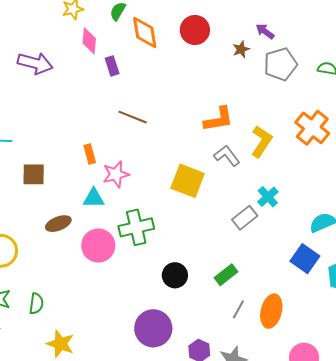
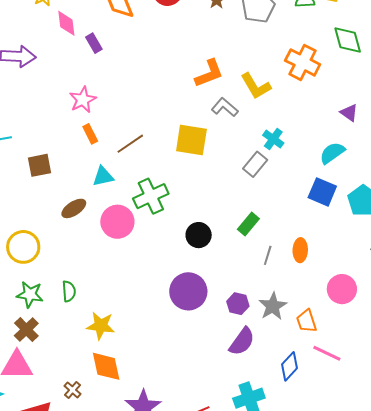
brown line: (133, 117) -> (130, 144), moved, turned -44
yellow L-shape: (262, 141) -> (256, 86), turned 128
pink star: (116, 174) -> (83, 100), moved
orange ellipse: (271, 311) -> (300, 250), size x0.7

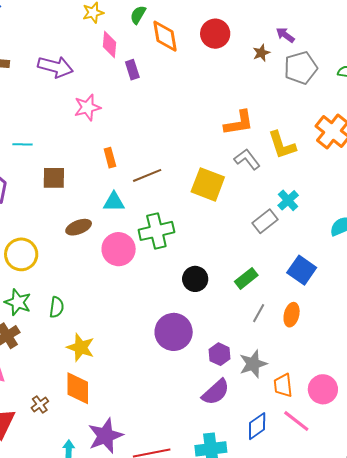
pink star: (83, 100) -> (87, 107), moved
blue square: (322, 192) -> (302, 270), moved
pink circle: (342, 289) -> (323, 389), moved

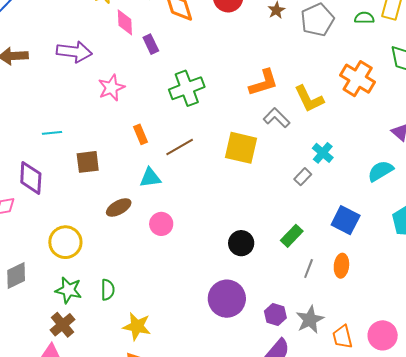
gray rectangle: (265, 221) -> (303, 177), size x0.7
green cross: (156, 231) -> (187, 88), moved
pink circle: (119, 249) -> (161, 224), size x0.7

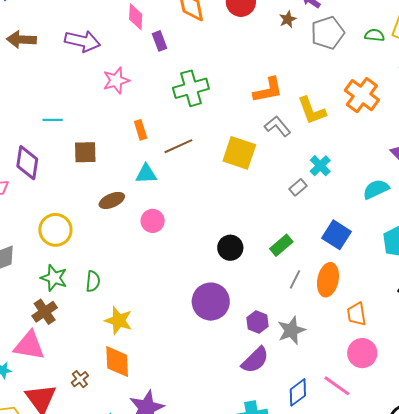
orange ellipse: (341, 266) -> (328, 280), size x1.4
orange trapezoid: (343, 337) -> (357, 314), moved

